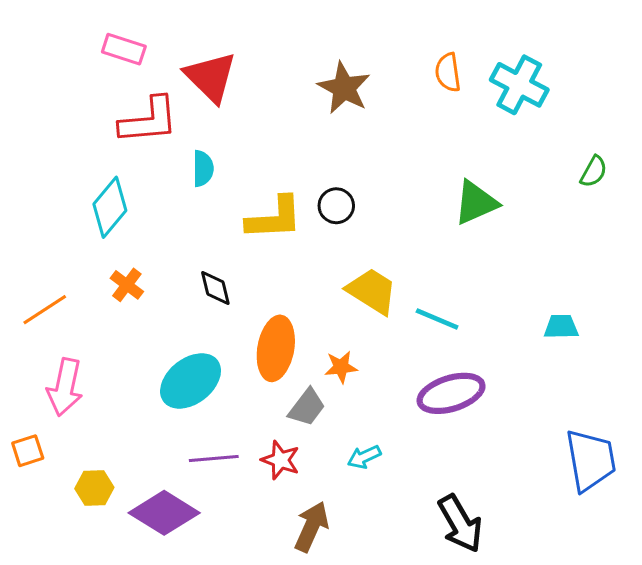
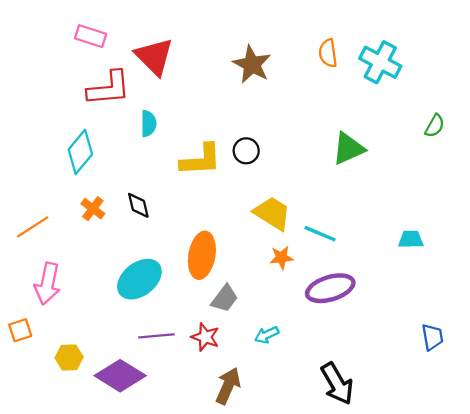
black diamond: (215, 288) -> (138, 205), moved
orange star: (341, 367) -> (281, 258), moved
blue trapezoid: (591, 460) -> (432, 337), size x0.6

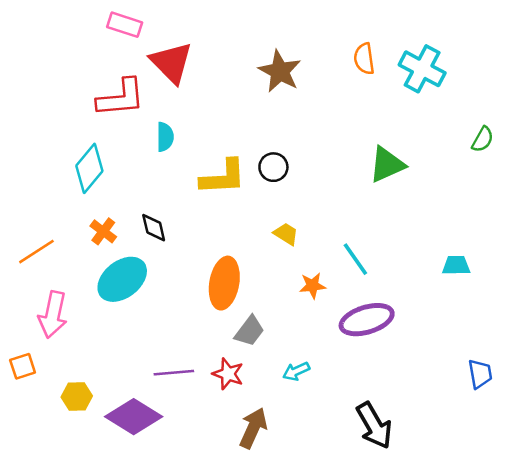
pink rectangle: (91, 36) -> (125, 25), moved
yellow trapezoid: (272, 213) -> (286, 234), moved, size x0.6
cyan line: (320, 234) -> (355, 259), turned 32
cyan ellipse: (139, 279) -> (122, 279), moved

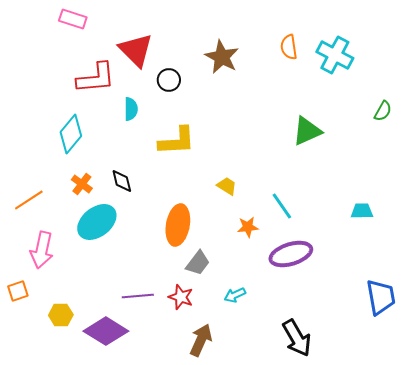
pink rectangle: (125, 25) -> (73, 19), moved
black circle: (273, 167) -> (169, 80), moved
blue trapezoid: (480, 374) -> (381, 297), size x1.5

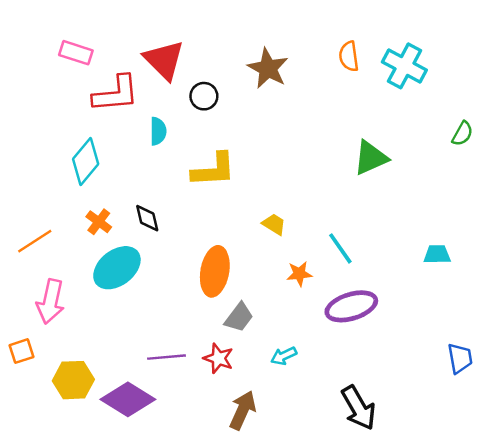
pink rectangle: (73, 19) -> (76, 53), moved
blue trapezoid: (381, 297) -> (460, 358), size x0.7
yellow hexagon: (61, 315) -> (73, 380), size x1.4

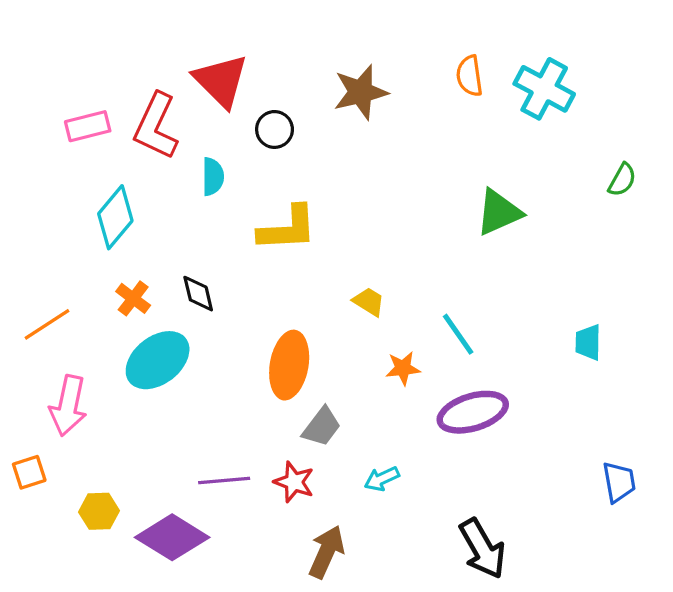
pink rectangle: (76, 53) -> (88, 126), moved, turned -32
brown star: (268, 68) -> (361, 92), turned 30
red L-shape: (116, 94) -> (156, 126), turned 120
cyan trapezoid: (437, 254) -> (588, 342), turned -88
yellow hexagon: (73, 380) -> (99, 511), size x0.7

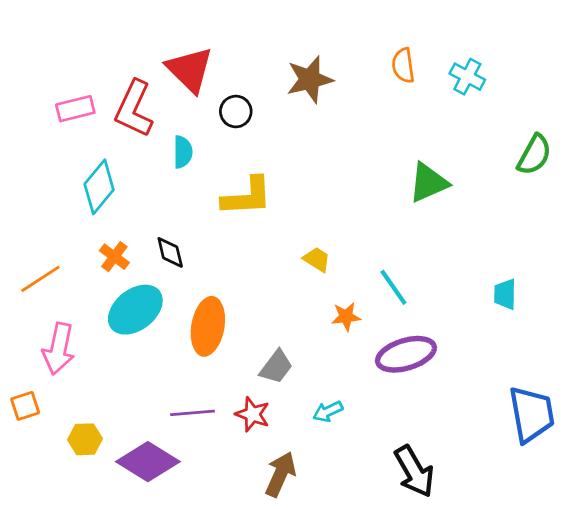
cyan cross: (544, 89) -> (467, 77), size x0.7
green semicircle: (622, 180) -> (534, 155), size x1.4
orange ellipse: (289, 365) -> (208, 326), moved
blue trapezoid: (619, 482) -> (532, 414), size x1.6

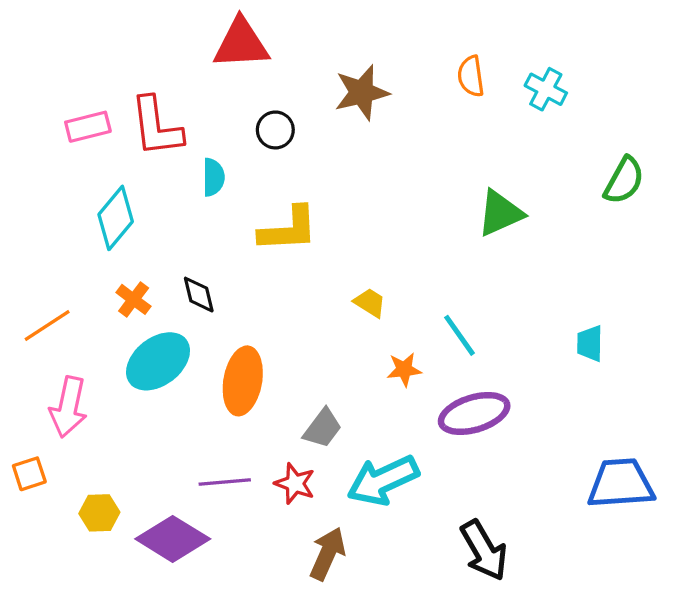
red triangle: (190, 70) -> (241, 44), moved, turned -48
red L-shape: (134, 109) -> (156, 127), turned -32
cyan arrow: (328, 411) -> (383, 480), size x2.0
blue trapezoid: (532, 414) -> (621, 484), turned -84

